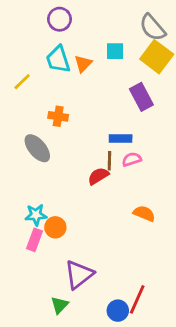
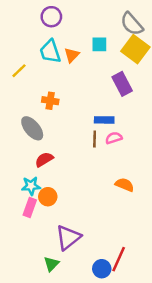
red semicircle: (98, 176) -> (44, 160), moved

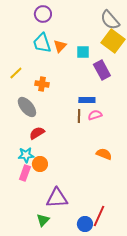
cyan square: (99, 44) -> (83, 52), moved
yellow line: (19, 71) -> (16, 73), moved
purple triangle: (68, 238) -> (57, 198), turned 35

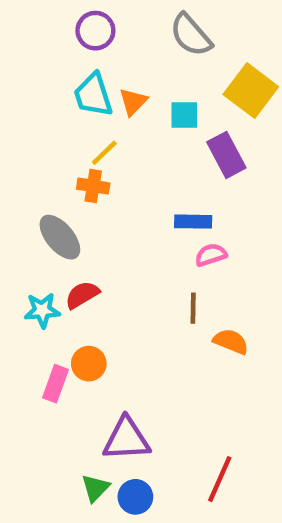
gray semicircle: (110, 20) -> (191, 35), moved
yellow line: (16, 73) -> (104, 153), moved
brown line: (79, 116) -> (193, 308), moved
cyan star: (26, 155) -> (42, 310), moved
blue circle: (85, 224) -> (135, 497), moved

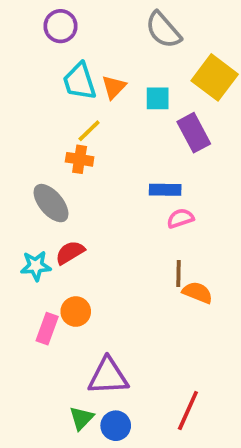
purple circle: (95, 31) -> (61, 26), moved
brown line: (193, 308) -> (178, 273), moved

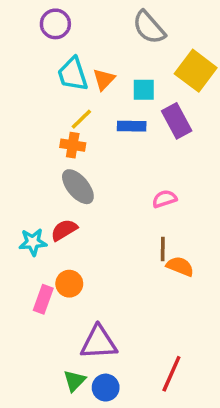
blue rectangle: (165, 190) -> (132, 126), moved
gray ellipse: (51, 203) -> (78, 187), moved

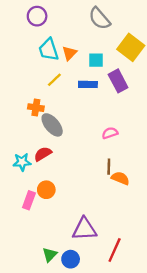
orange cross: (73, 145) -> (36, 108), moved
purple triangle: (99, 343) -> (84, 229), moved

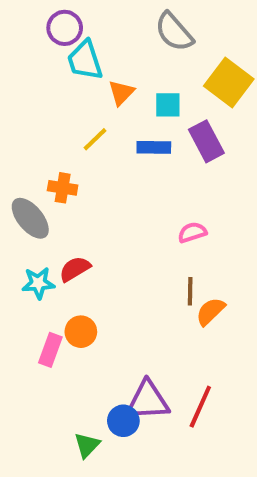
cyan trapezoid: (49, 50) -> (85, 60), moved
gray ellipse: (52, 125) -> (30, 218), moved
orange semicircle: (120, 178) -> (210, 311), turned -66
red line: (115, 250) -> (200, 407), moved
blue circle: (71, 259) -> (123, 421), moved

